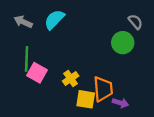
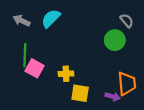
yellow cross: (71, 79) -> (66, 74), turned 32
orange trapezoid: (103, 89) -> (127, 83), moved

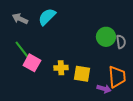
gray semicircle: (127, 21) -> (121, 42), moved, turned 32
green line: (25, 55) -> (23, 51), turned -40
yellow square: (80, 93) -> (82, 74), moved

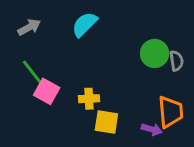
cyan semicircle: (47, 17) -> (85, 24), moved
gray arrow: (20, 19) -> (29, 27), turned 126
yellow square: (82, 74) -> (106, 122), moved

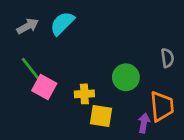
cyan semicircle: (85, 24) -> (62, 23), moved
green circle: (155, 53) -> (126, 77), moved
purple arrow: (152, 129) -> (144, 123), turned -96

